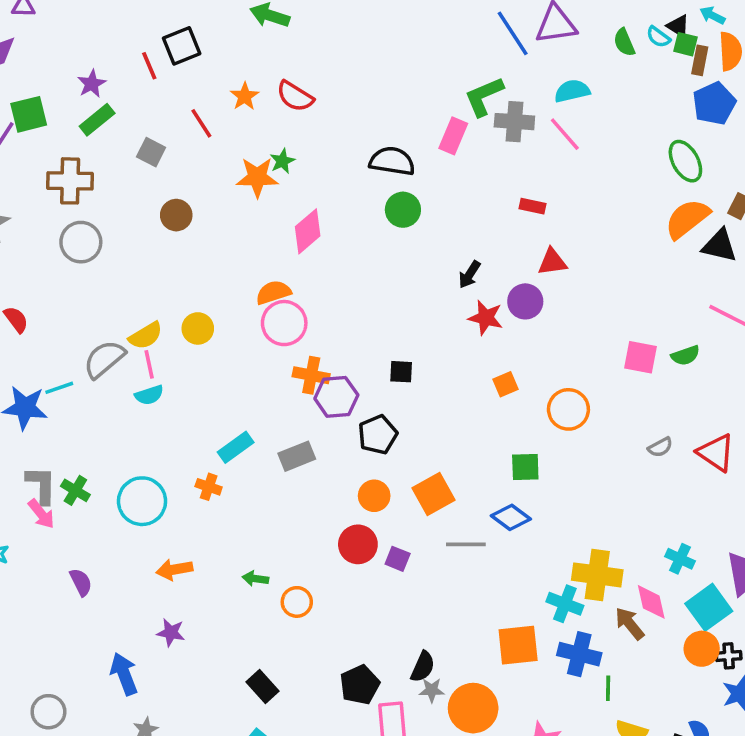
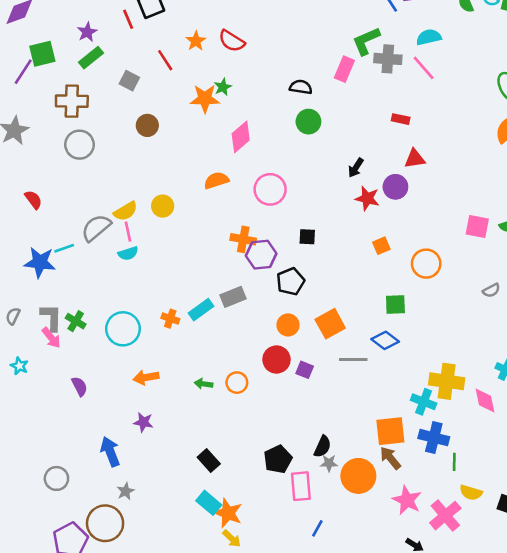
black semicircle: (392, 161) -> (301, 87), size x0.7
pink circle: (284, 323) -> (270, 189), moved
cyan rectangle: (236, 447) -> (201, 310), moved
orange circle: (297, 602) -> (237, 383), moved
brown arrow: (630, 624) -> (390, 458), moved

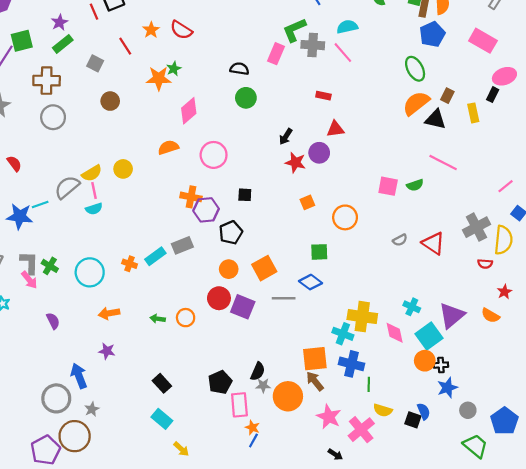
purple square: (305, 370) -> (243, 307), size x1.6
gray circle: (56, 478) -> (56, 398), moved, size x1.4
orange star: (228, 513) -> (252, 428), moved, size x0.6

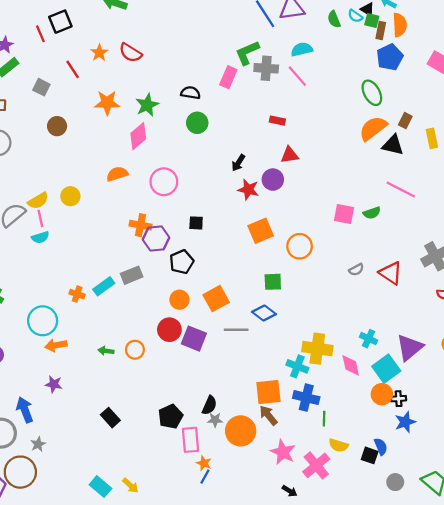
green star: (174, 69) -> (147, 105), moved, size x1.5
orange square: (307, 202) -> (261, 231), size x1.6
cyan circle: (90, 272) -> (43, 321), moved
gray circle: (468, 410) -> (395, 482), moved
cyan rectangle: (162, 419) -> (100, 487), moved

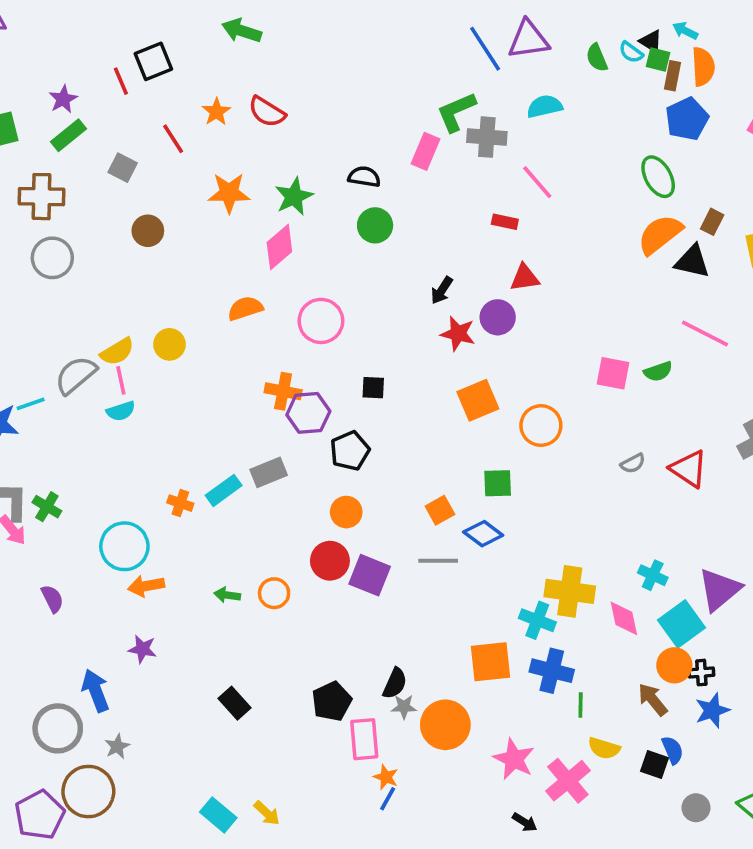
pink line: (297, 76) -> (537, 182), moved
orange square: (216, 299) -> (440, 510), moved, size x0.7
brown arrow: (268, 415) -> (653, 700), moved

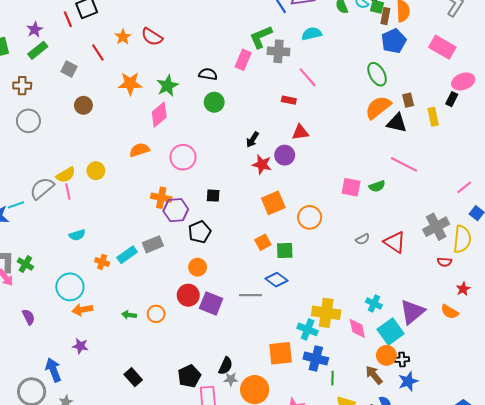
brown cross: (41, 197) -> (22, 86), size x0.7
brown rectangle: (712, 222) -> (408, 100), turned -40
cyan semicircle: (121, 411) -> (77, 235), moved
orange square: (440, 510) -> (263, 242), moved

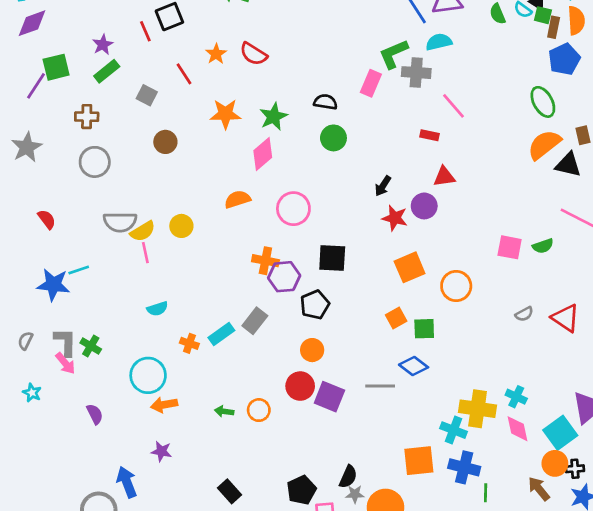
cyan semicircle: (312, 34) -> (439, 42), moved
gray semicircle: (42, 188) -> (120, 222), moved, turned -140
black square: (213, 196) -> (332, 258), size x1.6
gray rectangle: (153, 244) -> (255, 321), turned -30
cyan cross: (374, 303) -> (516, 397), moved

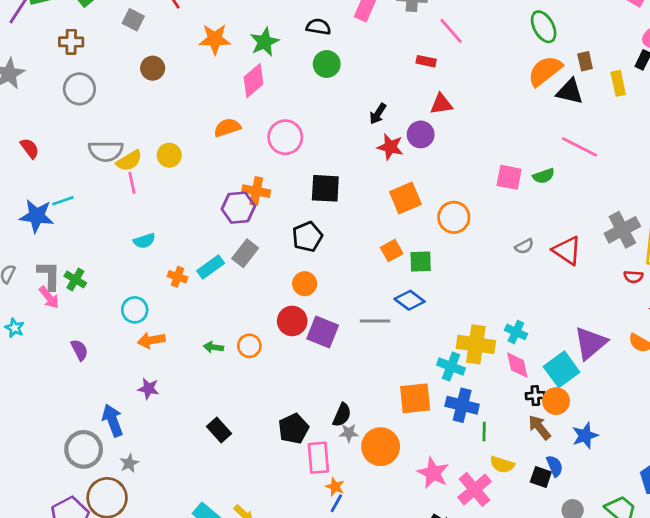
purple hexagon: (284, 277) -> (238, 208), moved
cyan circle: (148, 375) -> (135, 310), size x0.7
black cross: (575, 469) -> (535, 396), moved

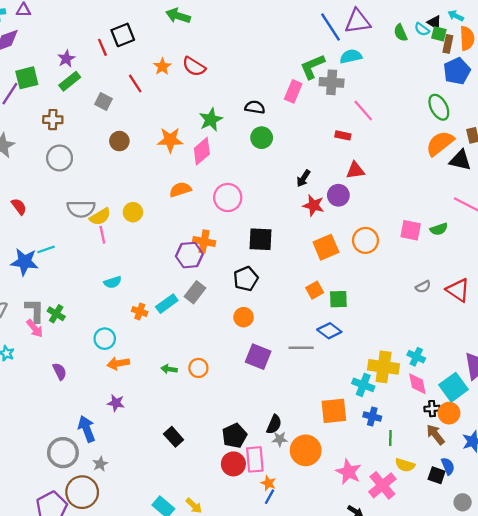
orange star: (215, 39) -> (170, 140), moved
orange circle: (454, 217) -> (365, 240), moved
red circle: (292, 321) -> (233, 464), moved
blue cross: (462, 405) -> (372, 417), size x0.7

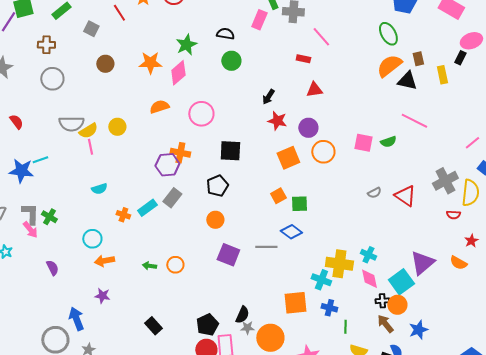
purple circle: (338, 195) -> (308, 128), moved

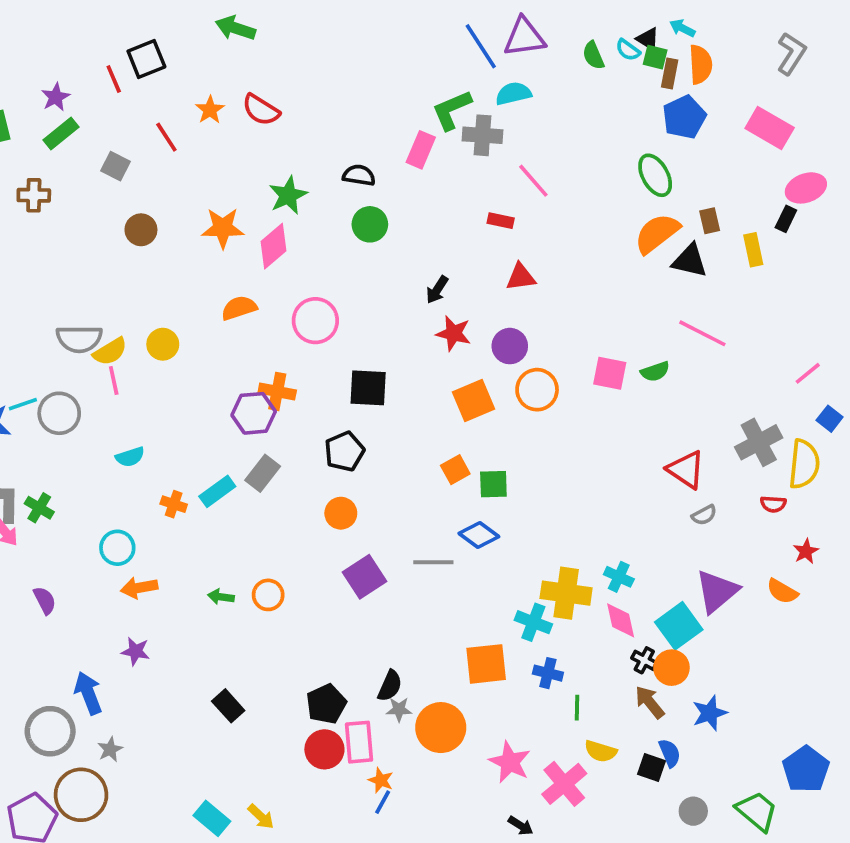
gray circle: (52, 79) -> (59, 413), moved
gray semicircle: (374, 193) -> (704, 515), moved
purple square: (228, 255) -> (364, 577), turned 35
black cross: (382, 301) -> (644, 660), turned 32

